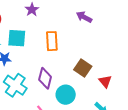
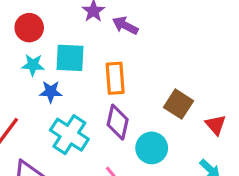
purple arrow: (84, 17) -> (125, 26), moved
orange rectangle: (52, 41) -> (115, 78), moved

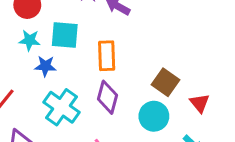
cyan circle: (152, 148) -> (154, 116), moved

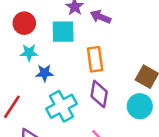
cyan square: (65, 35) -> (63, 32), moved
cyan cross: (62, 107) -> (61, 106), turned 32

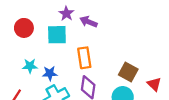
cyan star: (29, 53) -> (30, 66), moved
blue star: (45, 73) -> (50, 73), moved

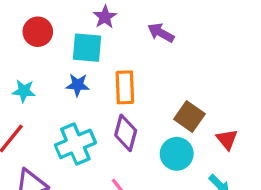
purple arrow: (89, 22) -> (161, 33), moved
cyan star: (30, 66) -> (24, 91), moved
blue star: (50, 73) -> (78, 85), moved

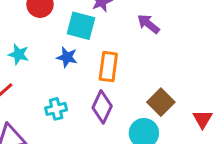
red triangle: (227, 139) -> (203, 119), moved
cyan cross: (75, 144) -> (56, 109), size x0.6

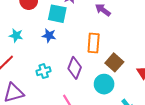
orange rectangle: (108, 67) -> (94, 43), moved

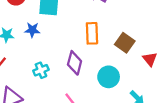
blue star: (49, 36) -> (32, 30), moved
brown square: (114, 62) -> (125, 43), moved

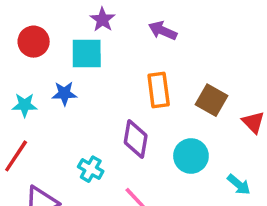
cyan cross: (41, 70) -> (91, 169), moved, turned -32

